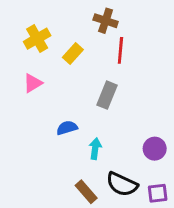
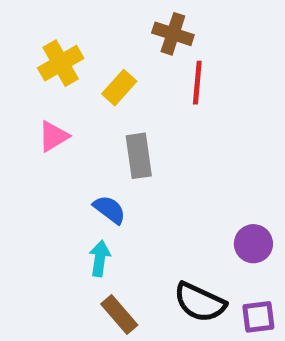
gray rectangle: (107, 95) -> (139, 156), moved, turned -30
blue semicircle: (67, 128) -> (109, 210), turned 54
cyan arrow: (95, 149) -> (100, 258), moved
brown rectangle: (86, 192) -> (119, 314), moved

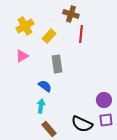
purple square: (258, 317) -> (106, 120), moved

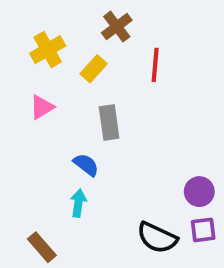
brown cross: (71, 14) -> (117, 27), moved, turned 35
brown rectangle: (49, 129) -> (42, 247), moved

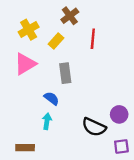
pink triangle: (42, 107) -> (25, 64), size x1.5
purple square: (203, 230) -> (121, 147), moved
black semicircle: (157, 238) -> (94, 127), moved
brown rectangle: (42, 247) -> (25, 148), turned -48

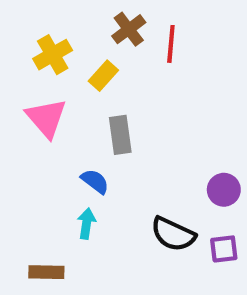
red line: (93, 39) -> (171, 44), moved
pink triangle: (25, 64) -> (46, 118), turned -40
purple circle: (119, 114) -> (224, 190), moved
purple square: (121, 147) -> (224, 249), moved

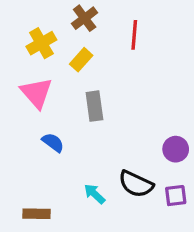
brown cross: (129, 29) -> (85, 18), moved
blue semicircle: (95, 181) -> (53, 143), moved
cyan arrow: (86, 224) -> (94, 194), moved, turned -55

